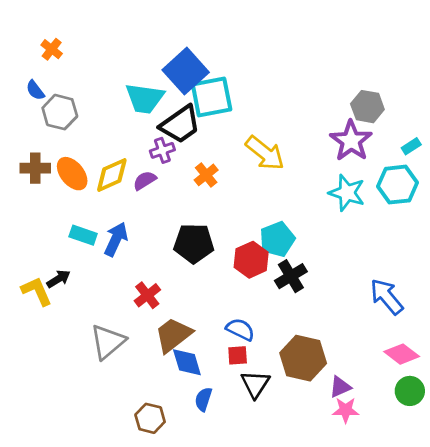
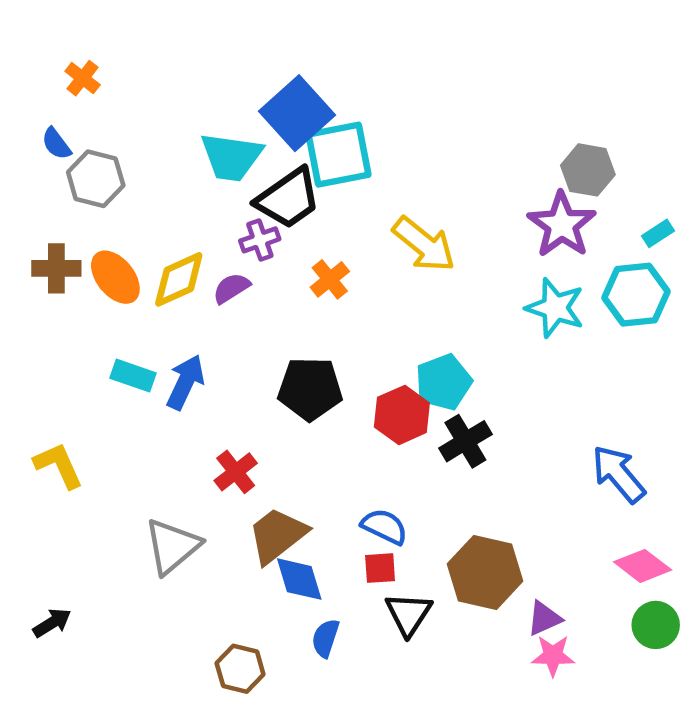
black arrow: (58, 279) -> (52, 623), moved

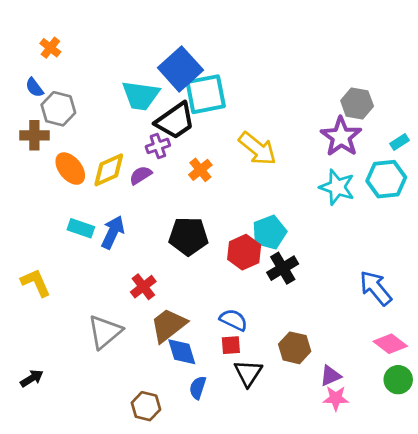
brown cross: (56, 268) -> (34, 135), moved
brown hexagon: (485, 572) -> (295, 348), size x0.7

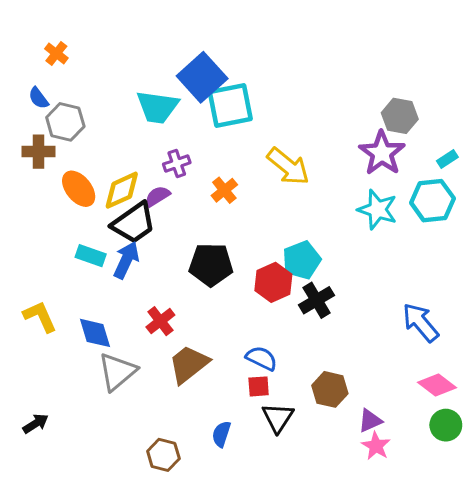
black trapezoid: (175, 121) -> (134, 223), moved
blue diamond: (182, 352) -> (95, 333), moved
pink star: (336, 398) -> (376, 446), turned 30

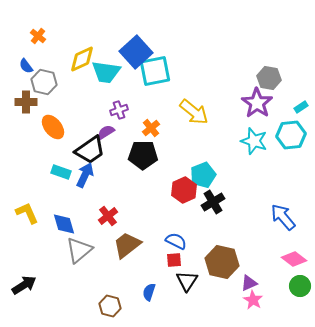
yellow diamond: (122, 190) -> (82, 59), moved
black pentagon: (211, 265) -> (143, 155), moved
brown hexagon: (330, 389) -> (222, 262), size x1.4
black arrow: (36, 424) -> (24, 285), size x1.4

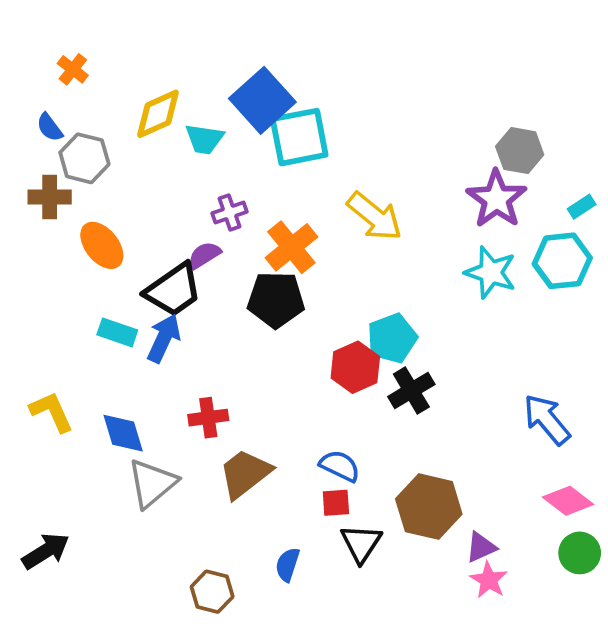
cyan trapezoid: (106, 72) -> (204, 139), size x0.7
orange cross: (151, 128) -> (291, 247), size x1.5
red cross: (108, 216) -> (208, 418), turned 30

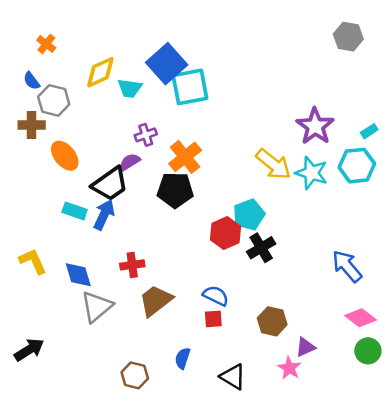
gray hexagon: (520, 151) -> (348, 37), moved
yellow arrow: (375, 216) -> (273, 164), moved
brown hexagon: (429, 507) -> (272, 321), size x0.7
black triangle: (361, 543) -> (233, 377), moved, turned -32
pink star: (489, 580) -> (289, 368), moved

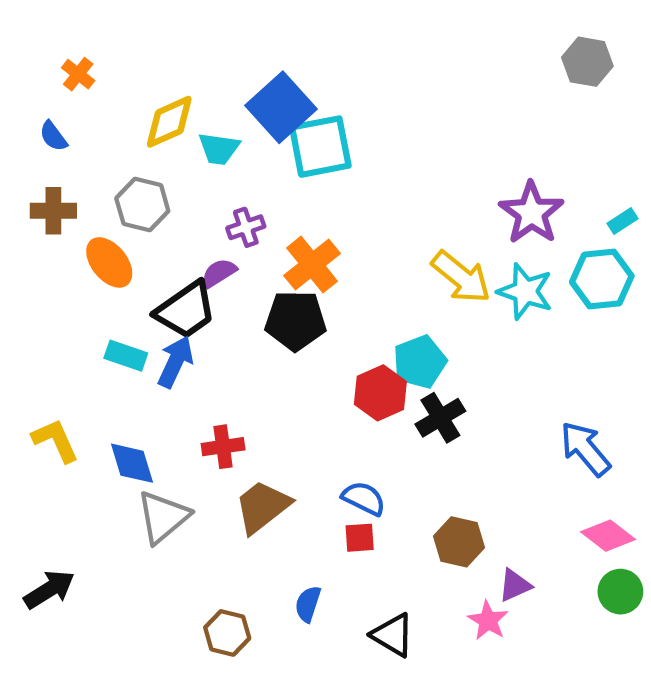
gray hexagon: (54, 100) -> (142, 205), moved

